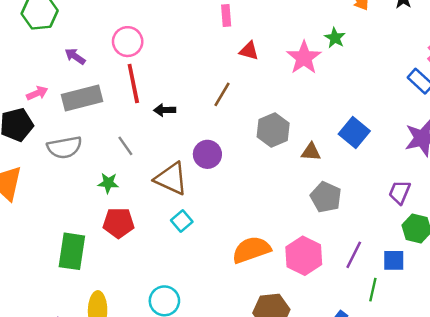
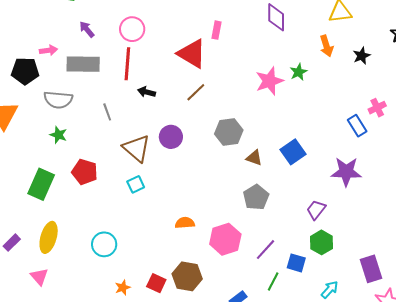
red triangle: (249, 51) -> (192, 54), moved, size x1.8
green star: (108, 183) -> (58, 135), moved
orange semicircle: (251, 250) -> (185, 223), size x0.6

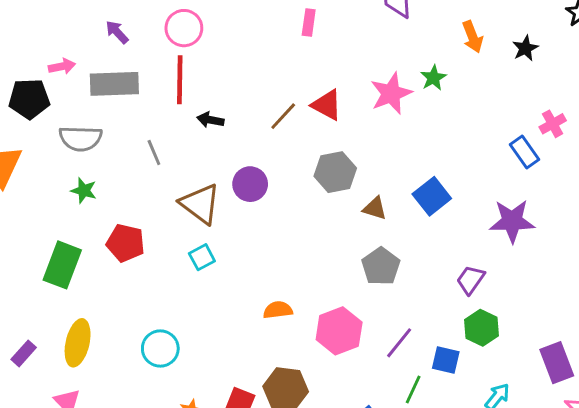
red triangle: (192, 54) -> (327, 105), moved, size x0.7

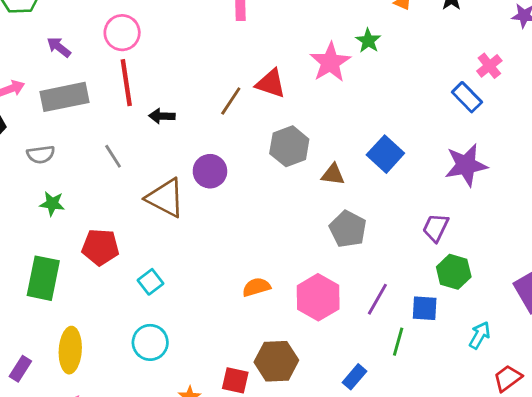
gray semicircle: (80, 138) -> (41, 154), size x0.7
cyan square: (202, 257) -> (150, 282), moved

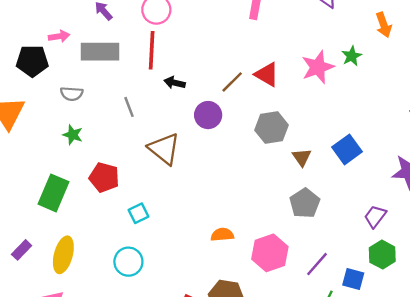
purple circle: (210, 171) -> (208, 115), moved
brown triangle: (333, 174) -> (302, 157), turned 36
purple rectangle: (20, 369) -> (22, 250), moved

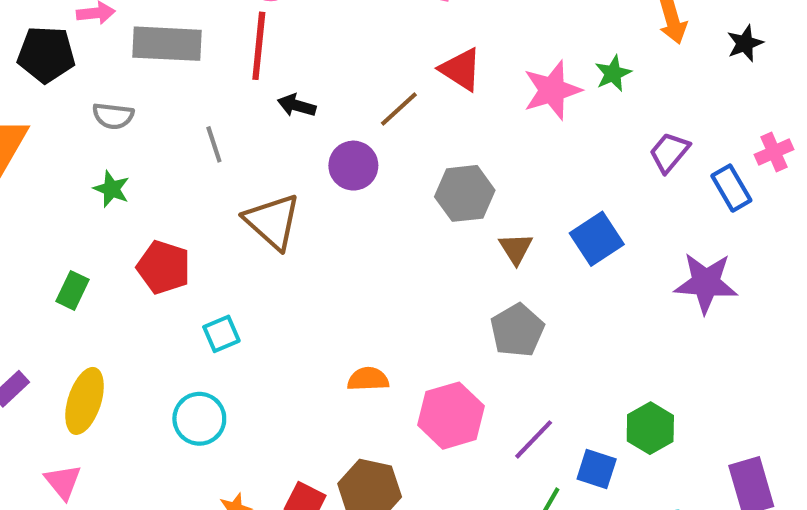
red triangle: (267, 74) -> (461, 69), moved
green rectangle: (54, 193) -> (72, 290), size x0.6
purple trapezoid: (375, 216) -> (669, 152), moved

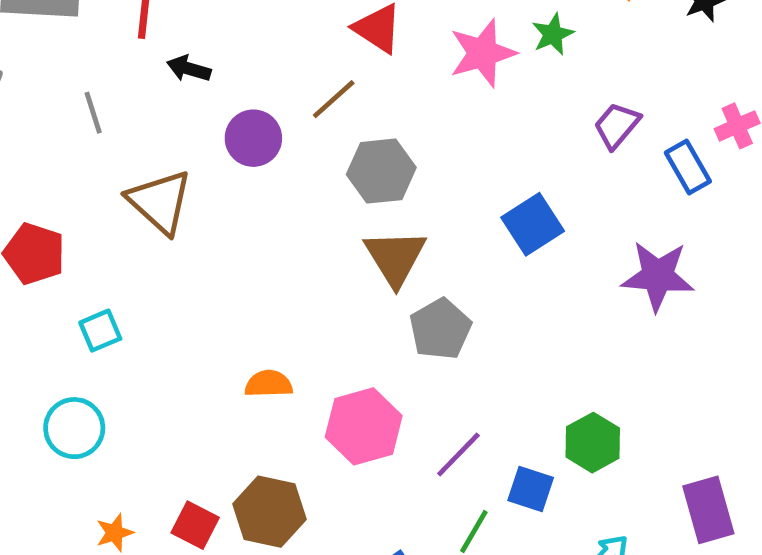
brown line: (399, 109) -> (334, 99), moved
brown triangle: (516, 249) -> (395, 257), moved, size x1.6

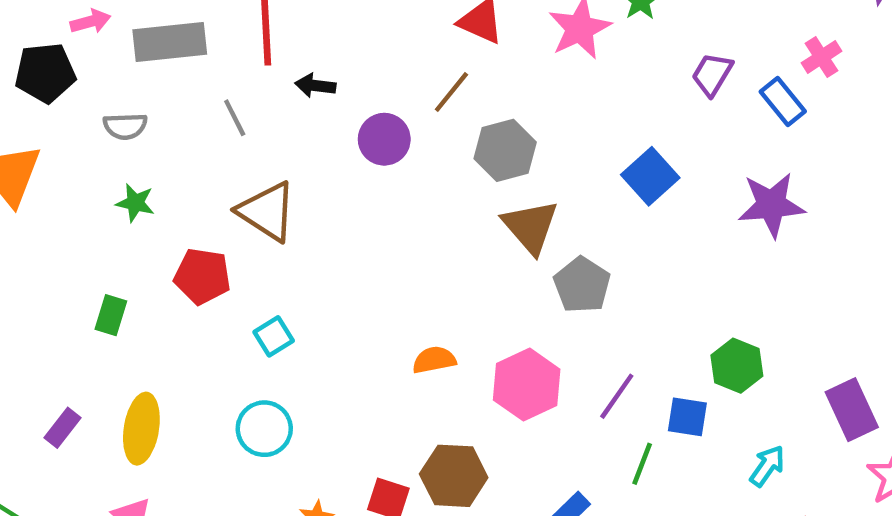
gray line: (93, 113) -> (235, 118), moved
brown triangle: (160, 202) -> (267, 211), moved

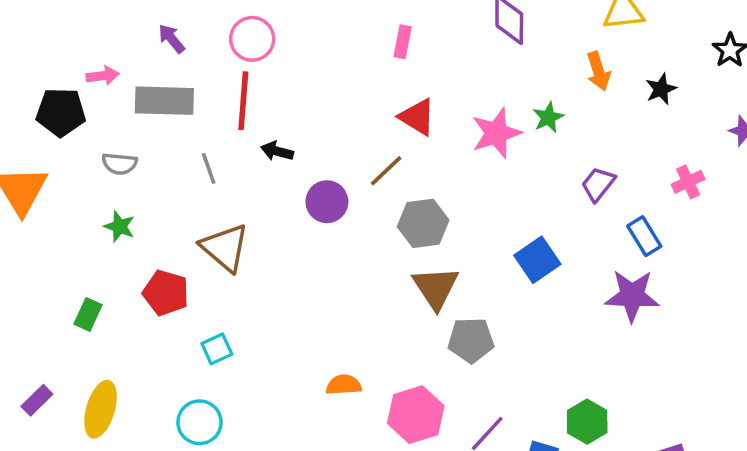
blue rectangle: (783, 102) -> (644, 236), moved
gray pentagon: (582, 285) -> (471, 340), turned 30

